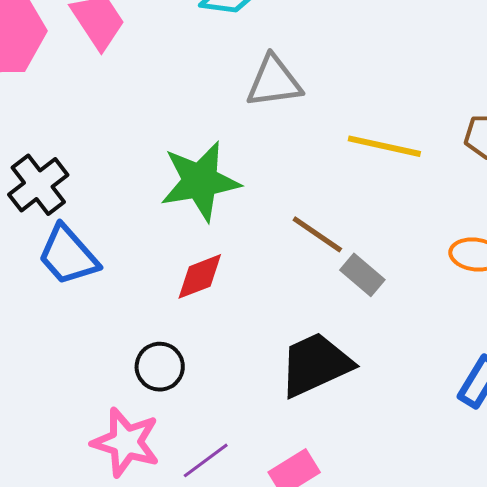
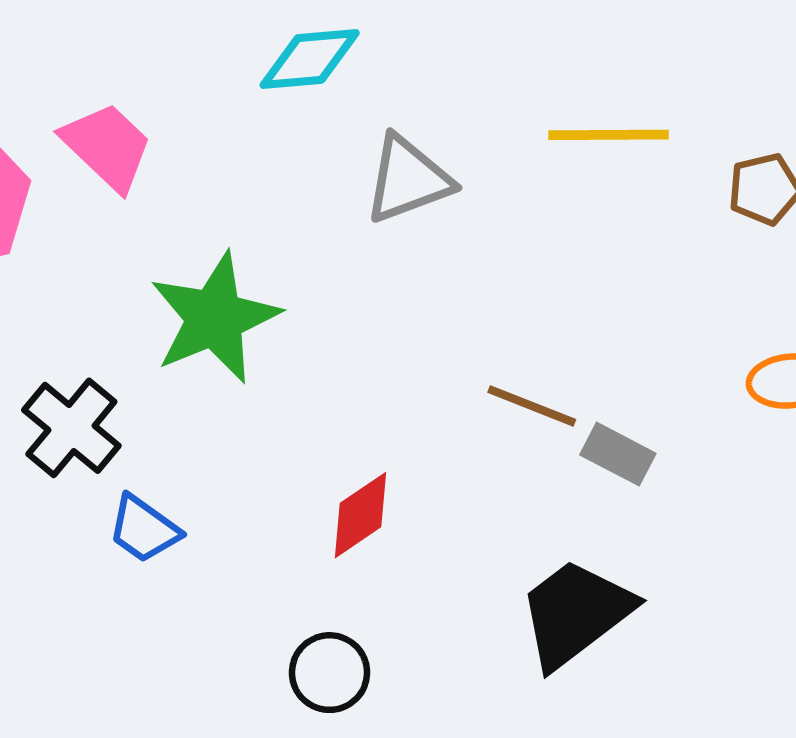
yellow line: (384, 146) -> (608, 135), moved
green star: (200, 181) -> (215, 318), moved
blue trapezoid: (68, 255) -> (144, 529), size x0.7

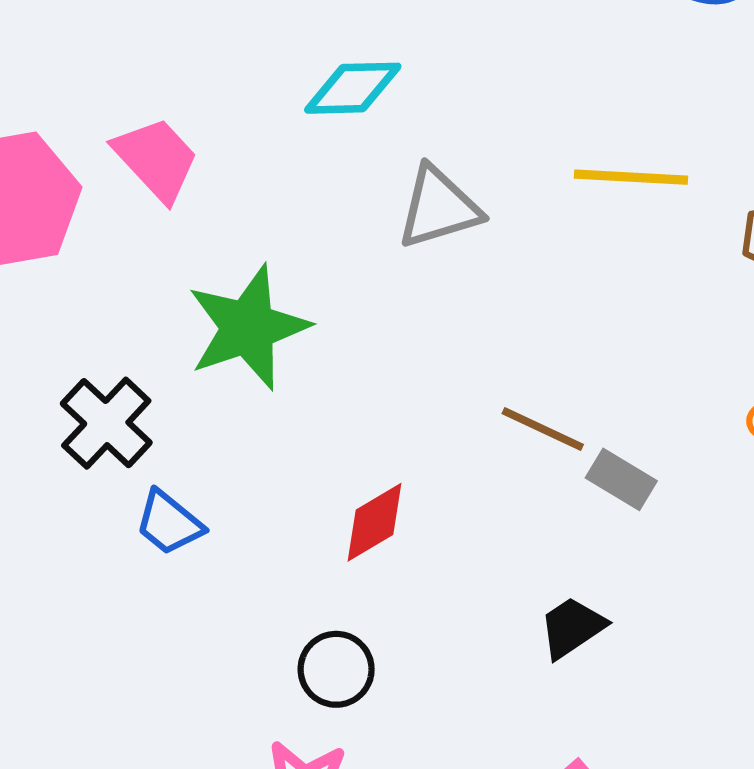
black trapezoid: (576, 613) -> (572, 627), size x0.6

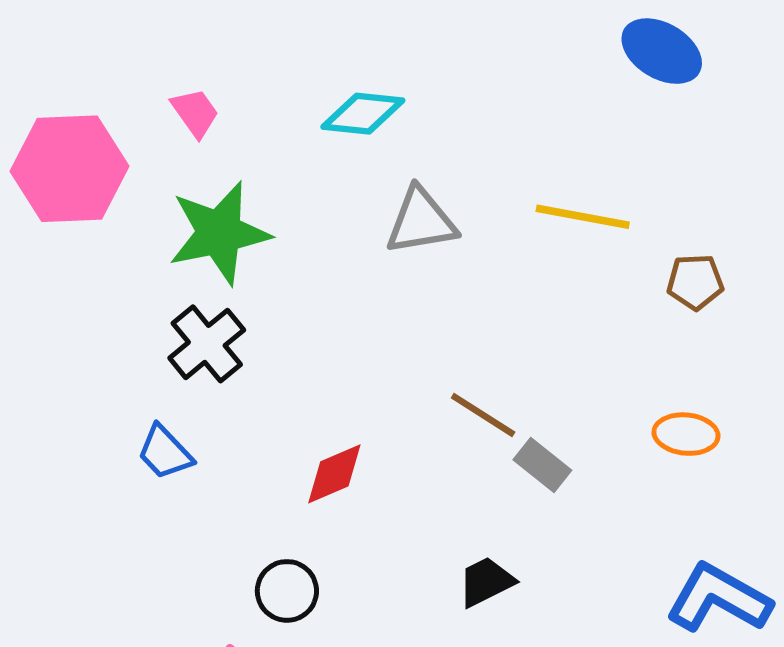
pink trapezoid: (156, 159) -> (195, 113), moved, size x0.7
green star: (248, 327) -> (219, 233), moved
black cross: (106, 423) -> (207, 344), moved

